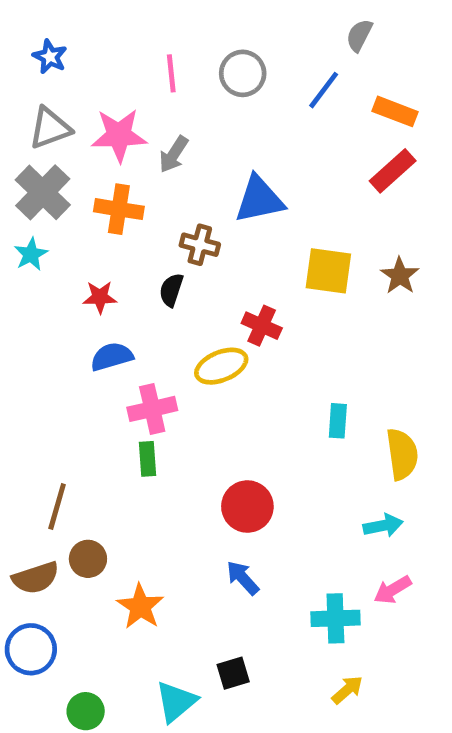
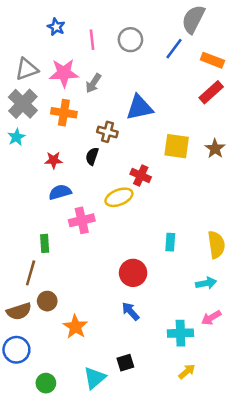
gray semicircle: (359, 35) -> (193, 19), size x1.6
blue star: (50, 57) -> (56, 27), moved
cyan rectangle: (338, 421) -> (170, 242), moved
green rectangle: (147, 459) -> (45, 243), moved

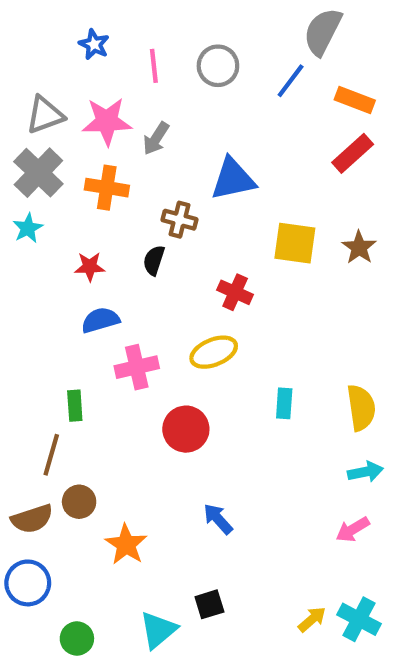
yellow ellipse: (119, 197) -> (214, 352), moved
red circle: (133, 273) -> (186, 429), moved
cyan arrow: (206, 283) -> (365, 472), moved
cyan cross: (180, 333) -> (359, 619), moved, turned 30

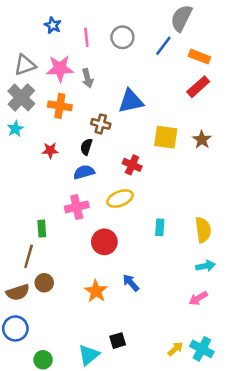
gray arrow: (156, 138) -> (88, 78), turned -48
blue semicircle: (100, 320) -> (84, 172), moved
blue arrow: (218, 519) -> (131, 283), moved
orange star: (126, 544) -> (96, 291), moved

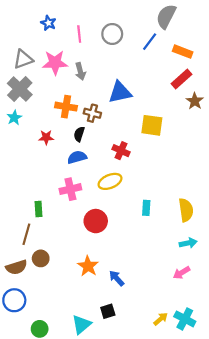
orange cross: (60, 106) -> (66, 107), moved
brown star: (202, 140) -> (195, 101), moved
blue arrow: (131, 283) -> (117, 278), moved

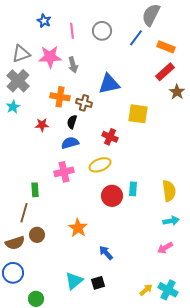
red circle: (96, 221) -> (112, 196), moved
orange star: (88, 266) -> (78, 228), moved
cyan triangle: (81, 324) -> (74, 281), moved

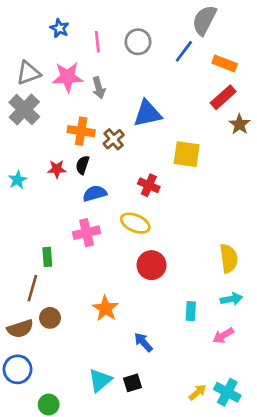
brown cross: (84, 103) -> (114, 139), turned 35
cyan star: (13, 107) -> (18, 180), moved
black semicircle: (72, 122) -> (82, 165), moved
yellow ellipse: (100, 165) -> (135, 223), turned 45
cyan rectangle: (133, 189) -> (191, 311), moved

